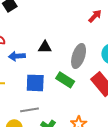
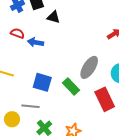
black triangle: (45, 47) -> (53, 17), moved
blue arrow: (17, 56) -> (36, 42), moved

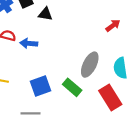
blue square: (42, 82) -> (40, 86), turned -30

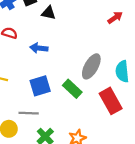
red arrow: (113, 25) -> (115, 18), moved
blue arrow: (29, 43) -> (39, 48), moved

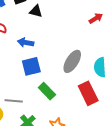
blue square: (40, 86) -> (31, 66), moved
green rectangle: (72, 89) -> (47, 91), moved

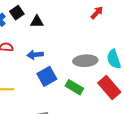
gray ellipse: (72, 61) -> (85, 61), turned 70
green rectangle: (47, 91) -> (74, 87), moved

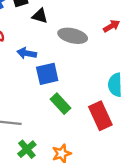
gray ellipse: (85, 61) -> (73, 36), moved
blue square: (47, 76) -> (47, 74), moved

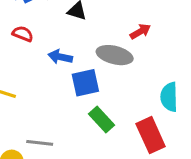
red arrow: (112, 26) -> (140, 31), moved
gray ellipse: (73, 36) -> (115, 55), moved

